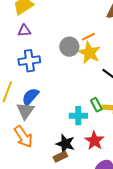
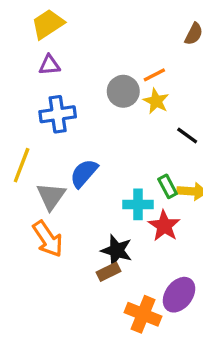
yellow star: (89, 53) -> (156, 101), size x0.7
blue semicircle: (30, 97) -> (84, 173), moved
red star: (94, 141) -> (164, 226), moved

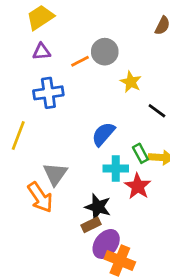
orange line: (154, 75) -> (80, 61), moved
gray circle: (123, 91) -> (105, 52), moved
blue semicircle: (84, 173) -> (103, 134), moved
gray triangle: (51, 196) -> (55, 174), moved
purple ellipse: (179, 295) -> (106, 244), moved

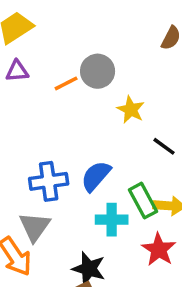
blue cross: (48, 93) -> (49, 181), moved
green rectangle: (140, 153) -> (143, 201), size x1.4
red star: (138, 186) -> (159, 249), moved

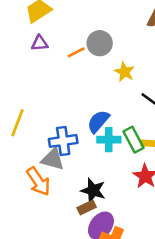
blue cross: (49, 181) -> (63, 141), moved
cyan cross: (112, 220) -> (109, 140), moved
gray triangle: (35, 227) -> (53, 159), turned -50

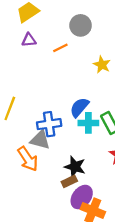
gray circle: (100, 43) -> (81, 25), moved

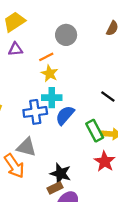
yellow star: (102, 65) -> (50, 73), moved
cyan cross: (88, 123) -> (52, 98), moved
blue cross: (49, 124) -> (35, 112), moved

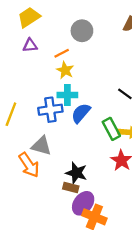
brown rectangle: (55, 188) -> (71, 188), turned 40

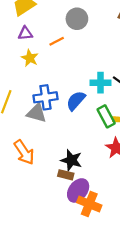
yellow star: (65, 70) -> (30, 58), moved
cyan cross: (67, 95) -> (101, 83), moved
gray triangle: (41, 146) -> (37, 113), moved

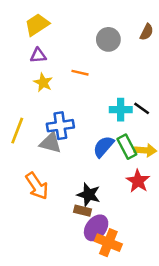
gray circle: (77, 19) -> (108, 39), moved
orange line: (57, 41) -> (80, 73), moved, turned 40
blue semicircle: (76, 101) -> (103, 147), moved

